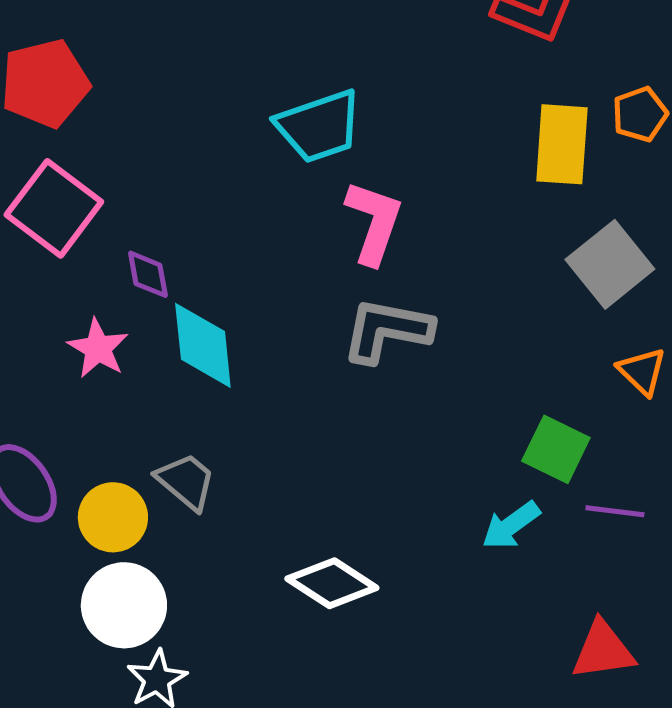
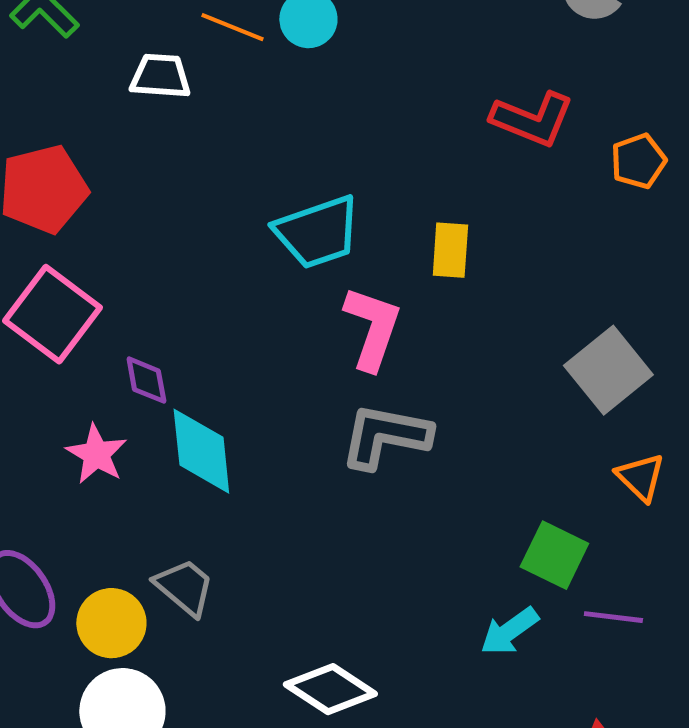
orange pentagon: (640, 114) -> (638, 161), moved
yellow rectangle: (562, 144) -> (450, 250), moved, size x0.7

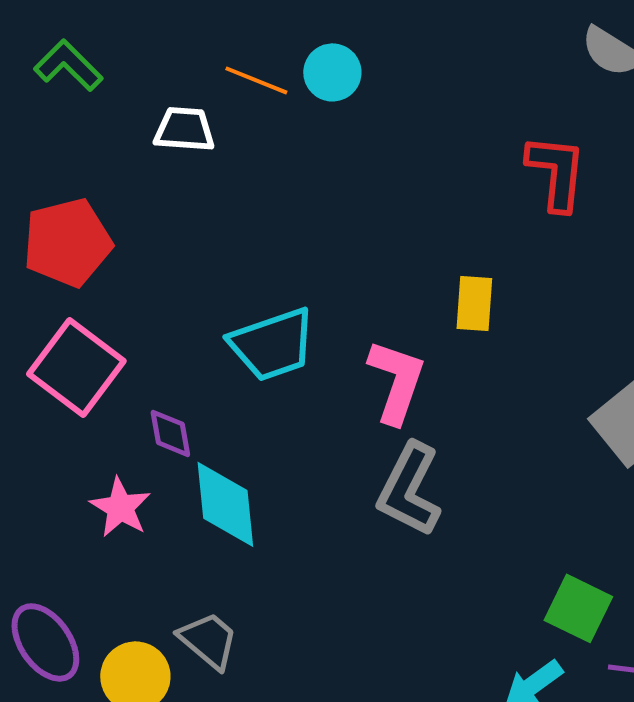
red L-shape: (532, 119) -> (556, 172), turned -106
cyan trapezoid: (317, 232) -> (272, 344), moved
gray L-shape: (385, 436) -> (409, 489), turned -74

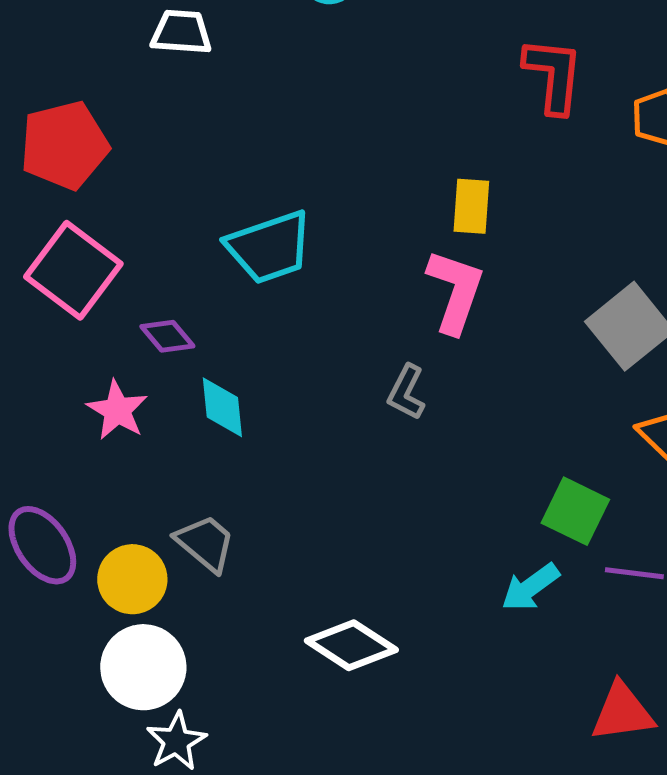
pink L-shape: (396, 381) -> (455, 291), moved
purple diamond: (170, 433) -> (167, 336), turned -30
gray L-shape: (409, 489) -> (406, 392), size x0.6
cyan diamond: (225, 504) -> (222, 407), size x0.7

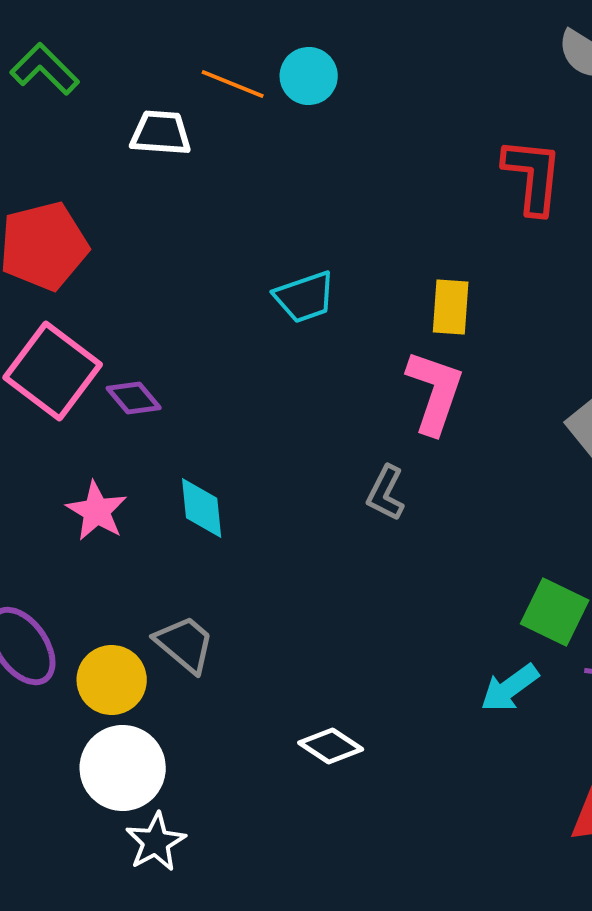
cyan trapezoid: (269, 247) -> (305, 297), moved, size x0.7
purple diamond: (167, 336) -> (134, 398), moved
white diamond: (351, 645) -> (331, 746), size x0.7

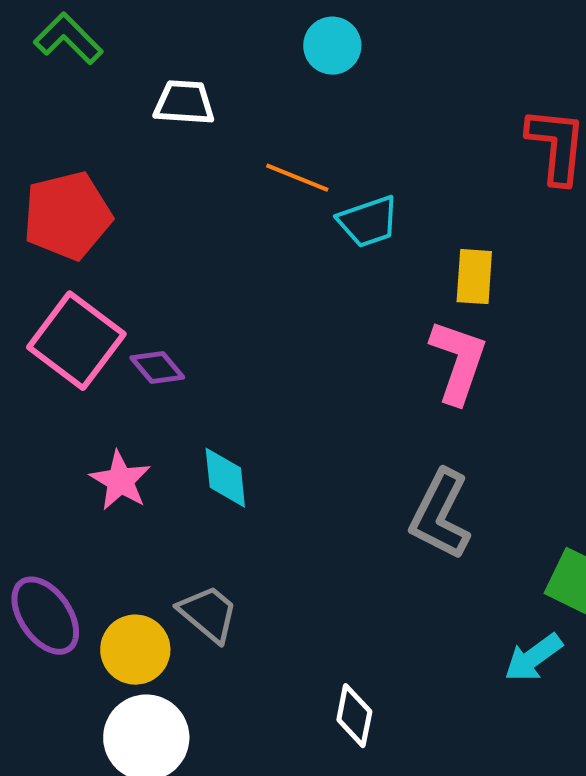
orange line: (233, 84) -> (297, 178), moved
cyan trapezoid: (305, 297) -> (368, 222), moved
gray L-shape: (386, 493) -> (440, 515), moved, size x1.6
white diamond: (331, 746) -> (354, 716), turned 68

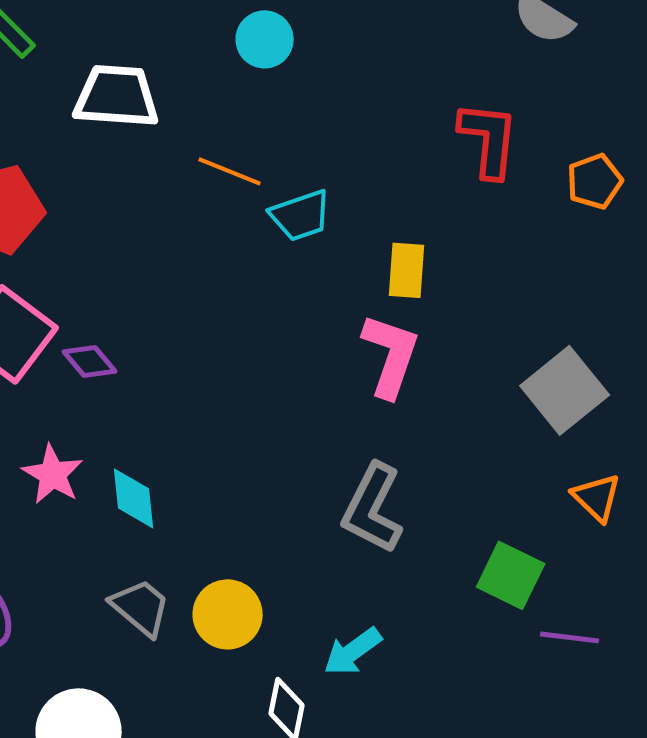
white trapezoid: (184, 103) -> (117, 96), size x1.4
cyan diamond: (225, 478) -> (134, 498), moved
yellow circle: (135, 650) -> (228, 614), moved
cyan arrow: (533, 658) -> (353, 651), moved

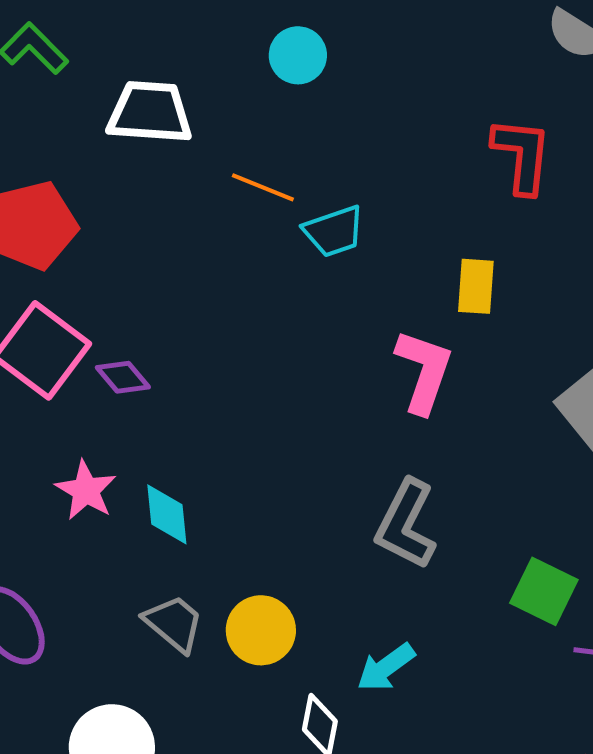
yellow rectangle: (407, 270) -> (476, 286), moved

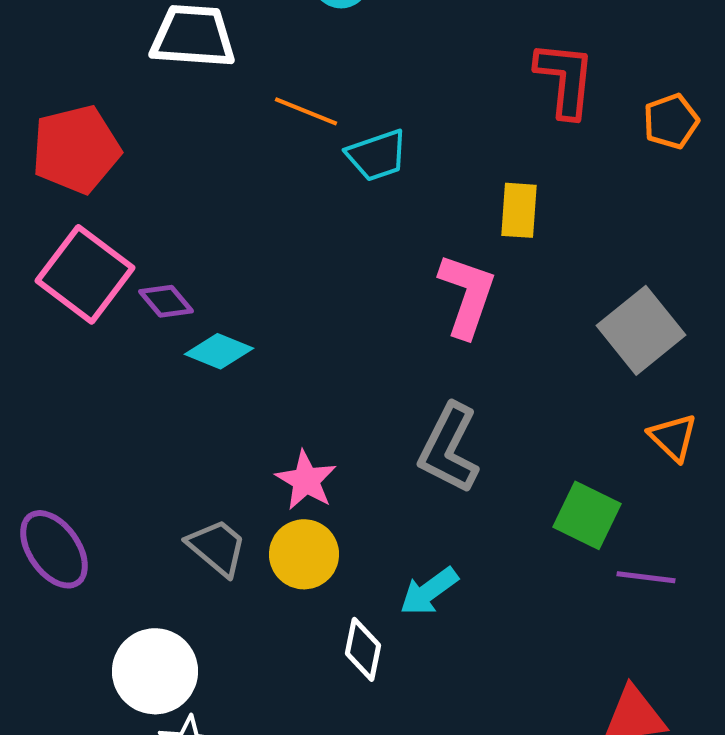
pink star: (86, 490) -> (306, 480), moved
cyan diamond: (167, 514) -> (219, 351), moved, turned -62

